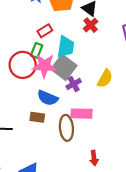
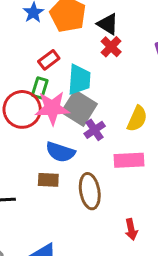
pink rectangle: (82, 114) -> (129, 160), moved

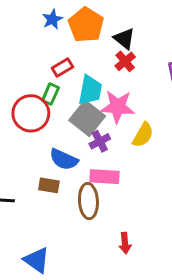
pink star: (52, 108) -> (118, 107), moved
pink rectangle: (129, 160) -> (104, 177), moved

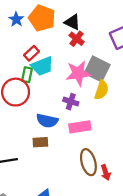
cyan trapezoid: (90, 90) -> (42, 66), moved, turned 70
gray square: (87, 118) -> (97, 69), moved
purple cross: (100, 141) -> (71, 102), turned -32
brown ellipse: (88, 201) -> (88, 162), moved

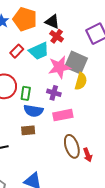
cyan trapezoid: (42, 66) -> (39, 51), moved
green rectangle: (27, 75) -> (26, 93), moved

